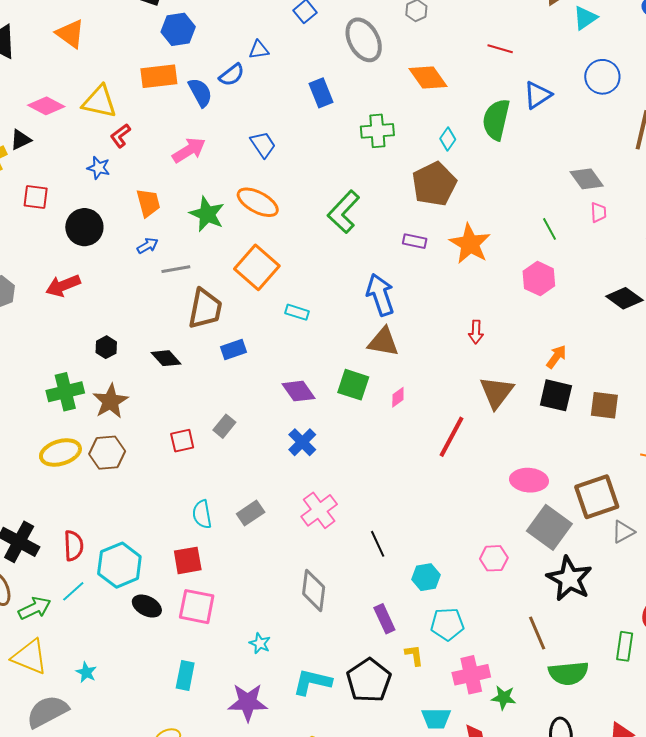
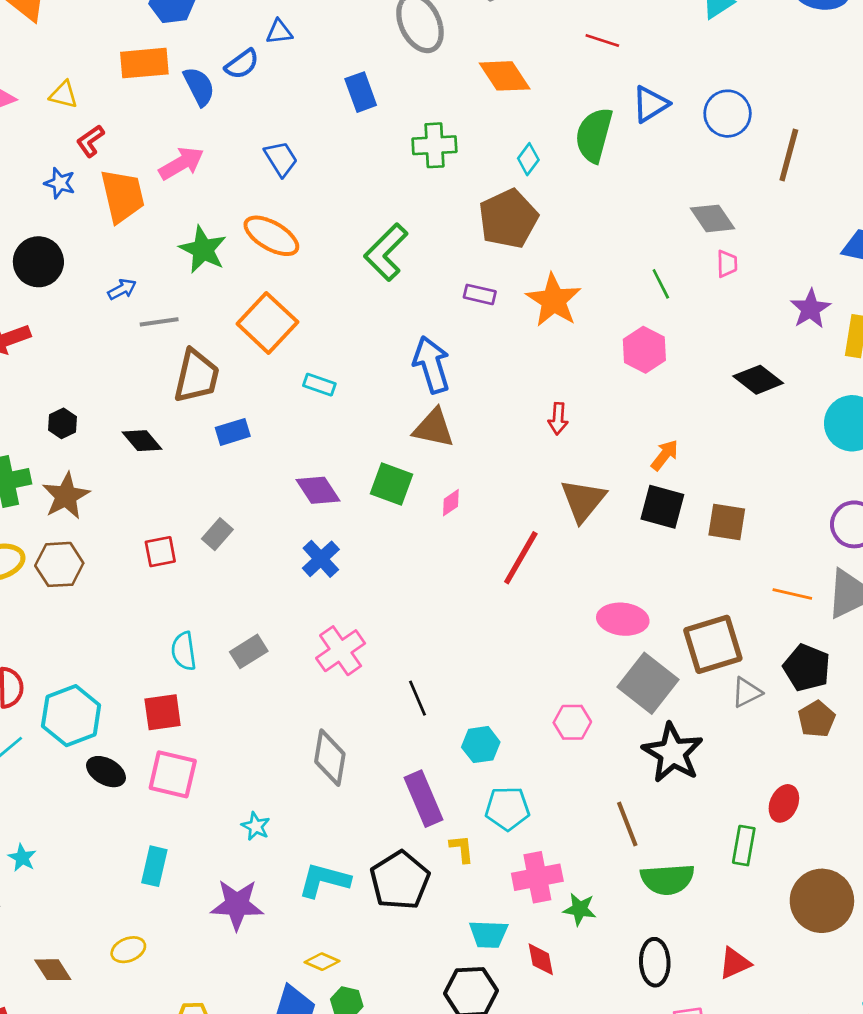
blue circle: (602, 77) -> (728, 114), moved
yellow triangle: (99, 102) -> (64, 95), size x0.6
orange trapezoid: (148, 203) -> (122, 196), moved, size x1.4
purple rectangle: (384, 619) -> (424, 799), size x1.4

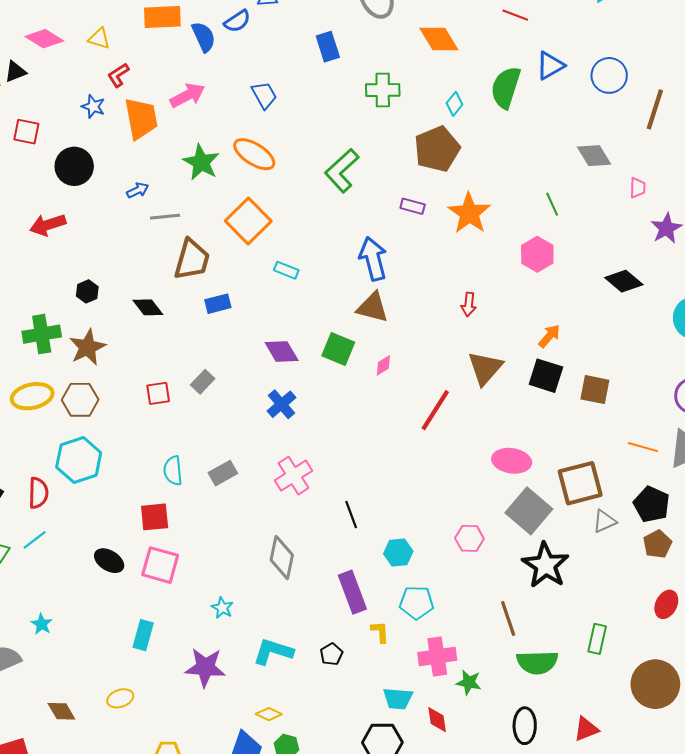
pink trapezoid: (727, 264) -> (638, 188), moved
cyan hexagon: (71, 716) -> (79, 460), moved
red ellipse: (784, 803) -> (666, 604), moved
black pentagon: (400, 880) -> (331, 654), size x0.5

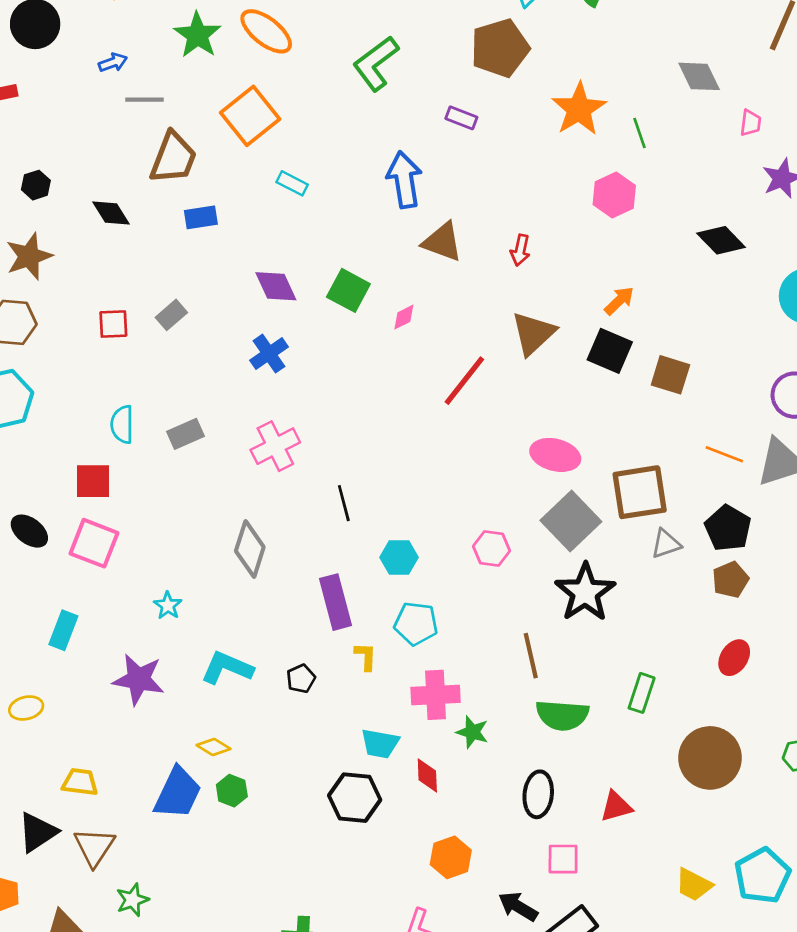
orange star: (469, 213) -> (579, 109), moved
brown triangle: (373, 307) -> (442, 242), moved

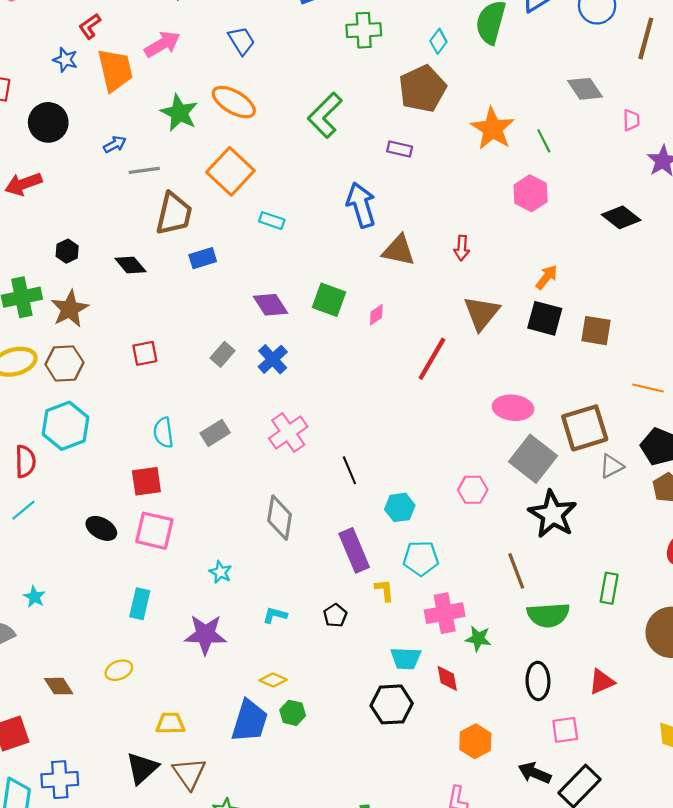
gray rectangle: (171, 315) -> (222, 354), moved
cyan L-shape: (227, 668) -> (275, 615), size x0.6

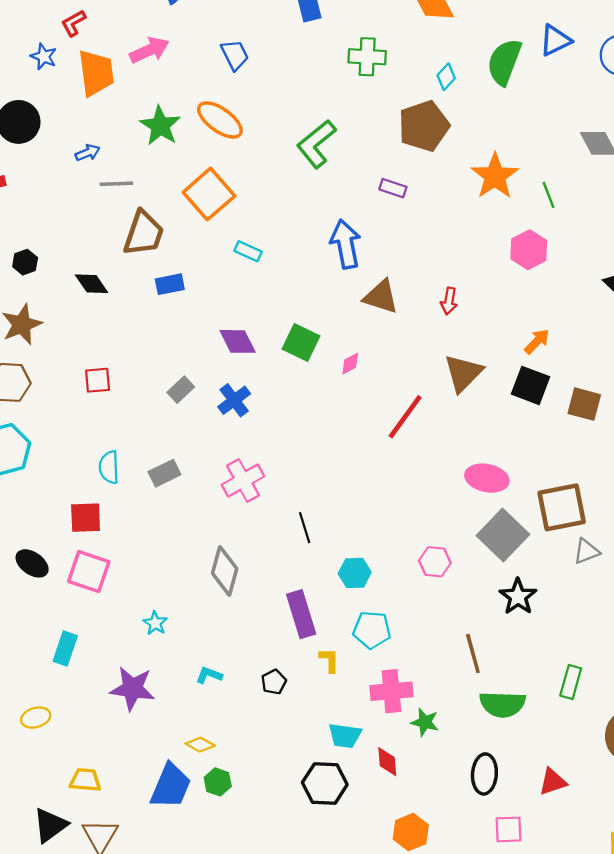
black star: (553, 514) -> (518, 597), size x0.7

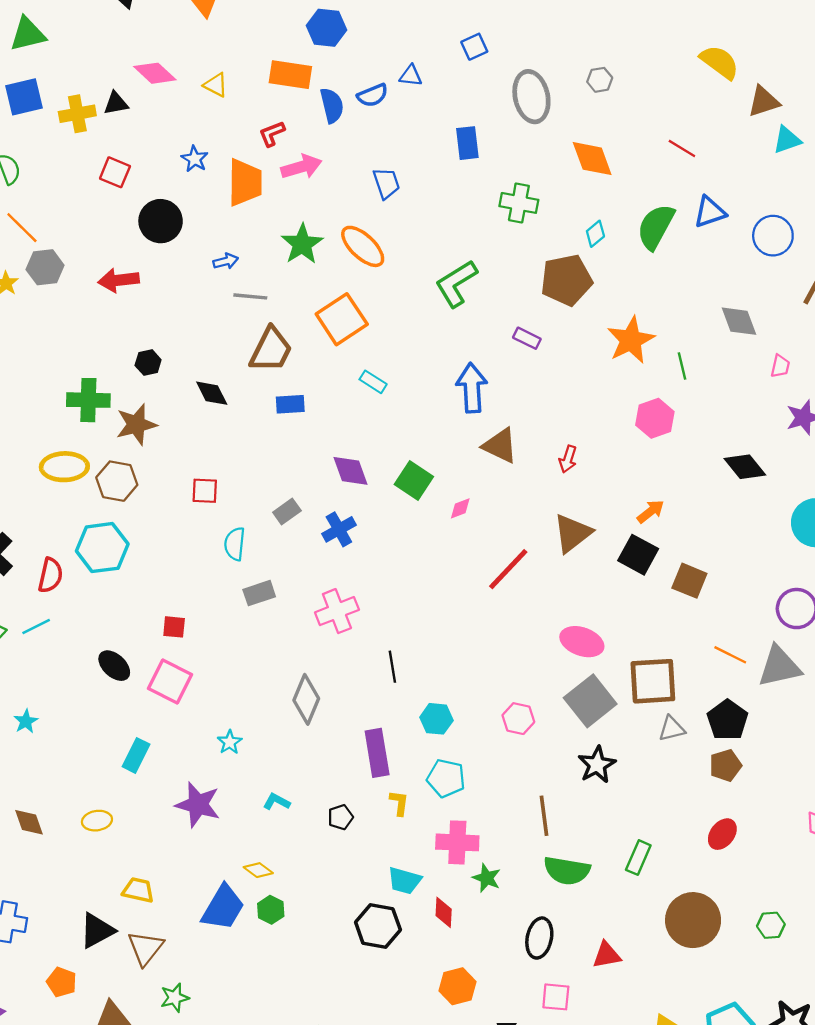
red L-shape: (73, 23) -> (272, 134), moved
cyan semicircle: (109, 467) -> (235, 544), moved
red square: (86, 518) -> (174, 627), size x0.7

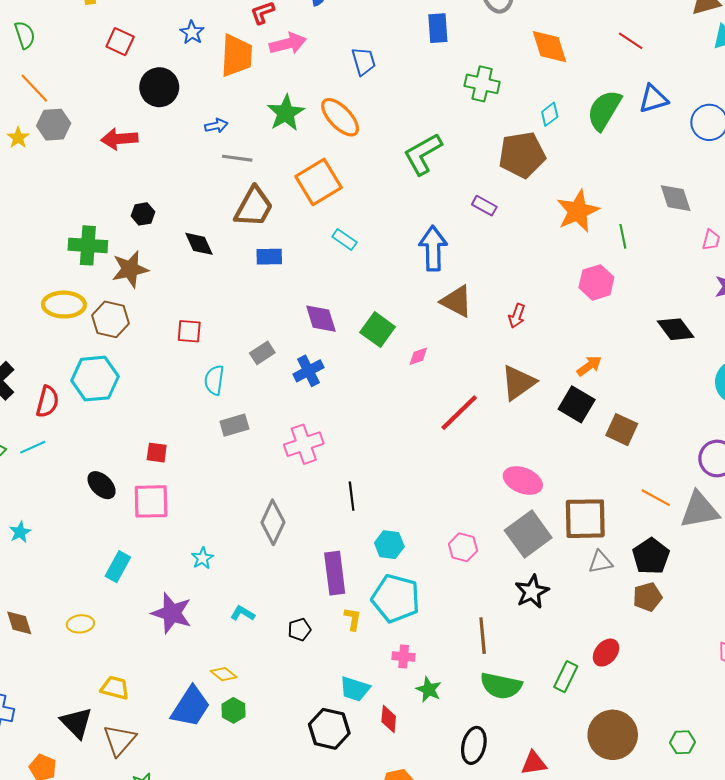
pink square: (170, 681) -> (151, 501), turned -30
cyan pentagon: (446, 778) -> (396, 598), size x1.4
red ellipse: (722, 834) -> (606, 653), moved
pink cross: (457, 842) -> (404, 657), size x0.6
black triangle: (97, 931) -> (76, 723), turned -48

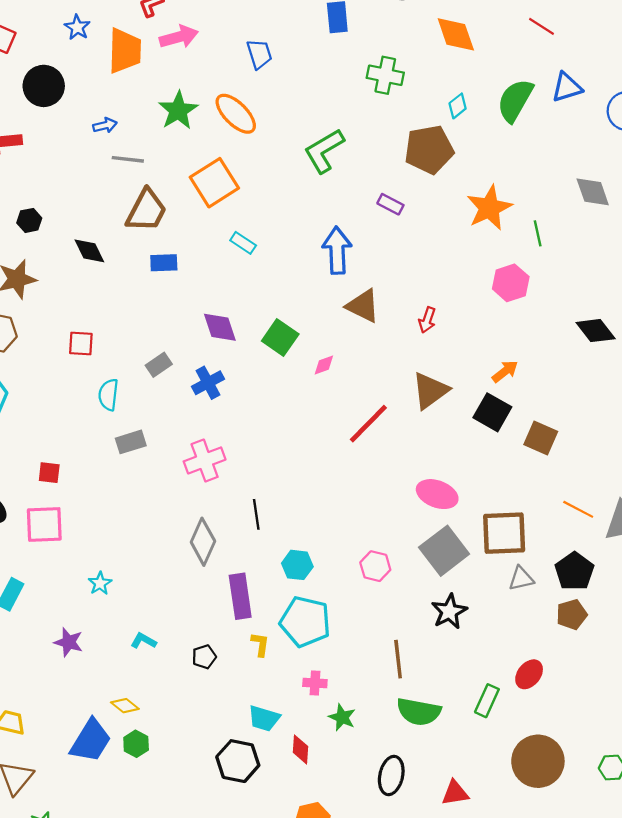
gray diamond: (273, 522) -> (203, 542), moved
purple star: (172, 613) -> (69, 642), size x0.7

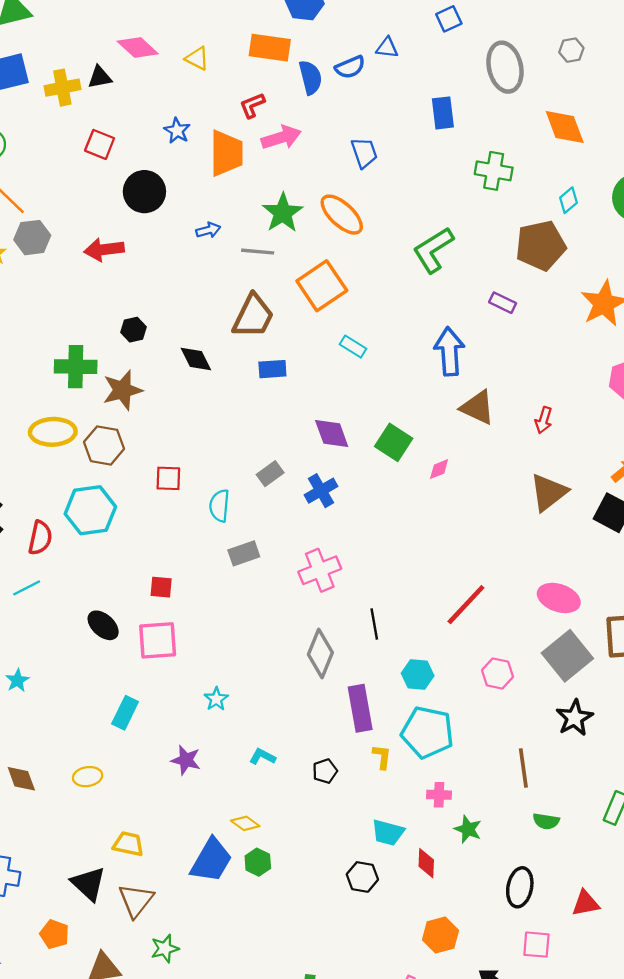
gray line: (128, 159) -> (258, 252), moved
red square: (81, 344) -> (168, 478), moved
red line: (368, 424) -> (466, 605), moved
green semicircle: (419, 712) -> (546, 821), size x0.6
black hexagon: (238, 761) -> (362, 877), size x0.7

